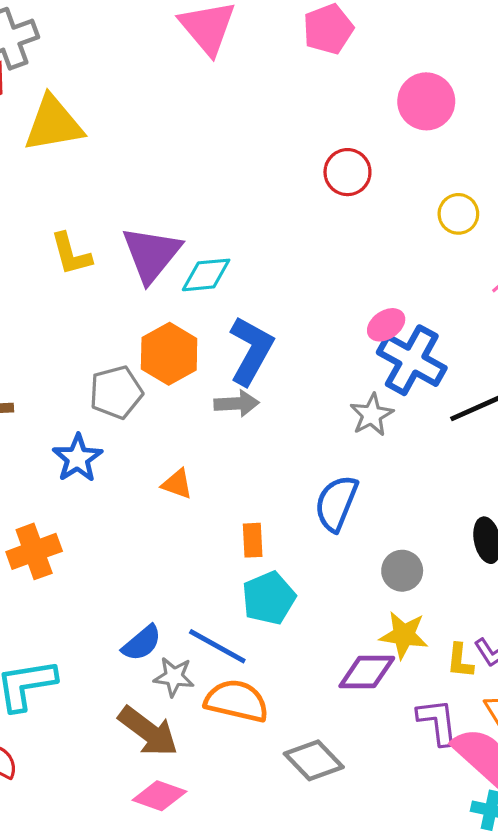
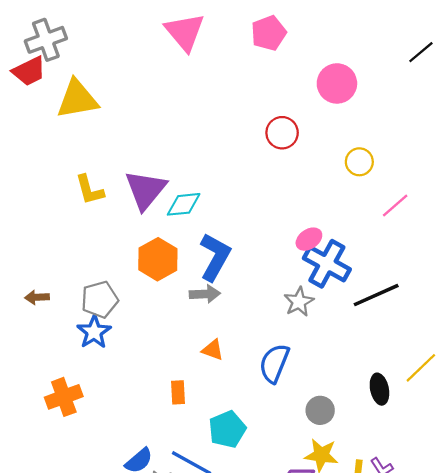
gray pentagon: (116, 392) -> (100, 300), moved
orange triangle: (177, 484) -> (213, 350), moved
orange rectangle: (253, 540) -> (178, 392), moved

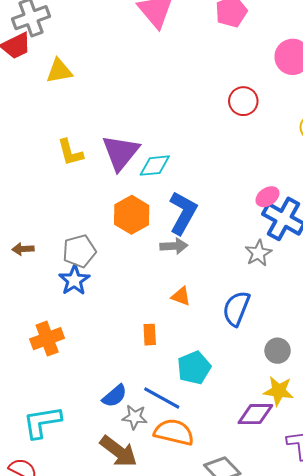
yellow triangle: (77, 99) -> (59, 71), size x0.7

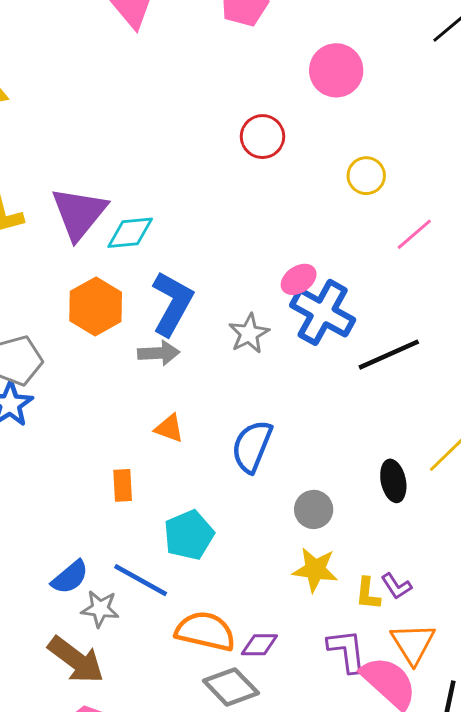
gray star: (258, 253) -> (249, 334), moved
purple diamond: (255, 414) -> (259, 645), moved, size x0.7
orange semicircle: (174, 432) -> (205, 631), moved

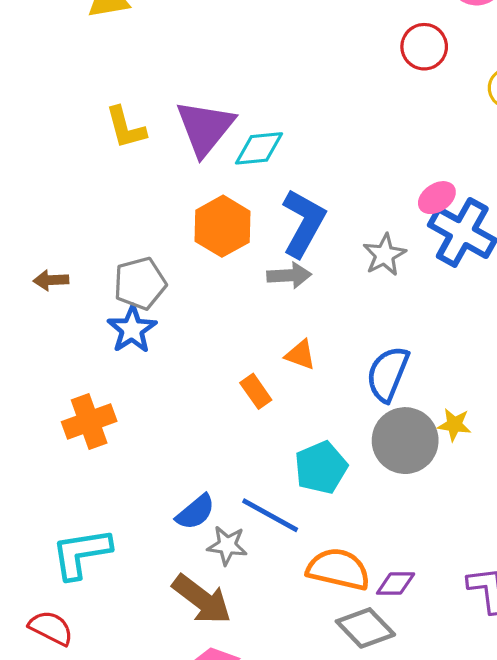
red circle: (262, 137) -> (424, 47), moved
orange rectangle: (123, 485) -> (256, 391), moved, turned -32
gray circle: (314, 509) -> (405, 441), moved, size x1.6
yellow star: (315, 570) -> (454, 425), moved, size x0.7

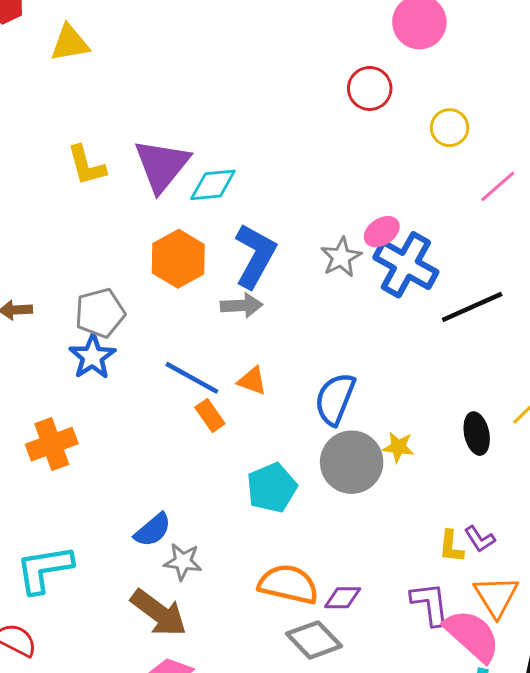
gray star: (384, 255) -> (341, 257), moved
blue line: (270, 515) -> (192, 378), moved

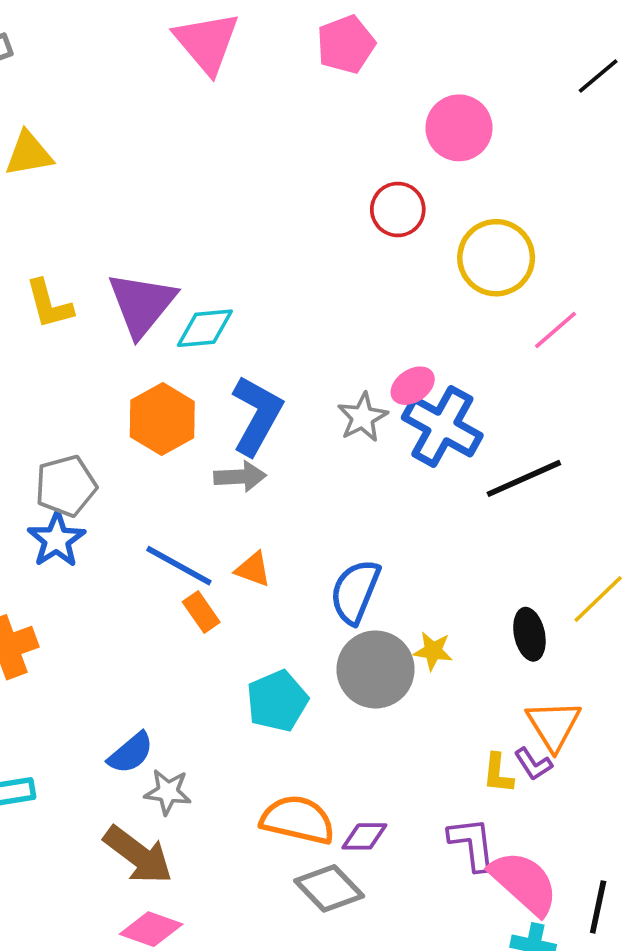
yellow circle: (450, 128) -> (496, 258), size x1.6
orange triangle: (496, 596) -> (554, 725), moved

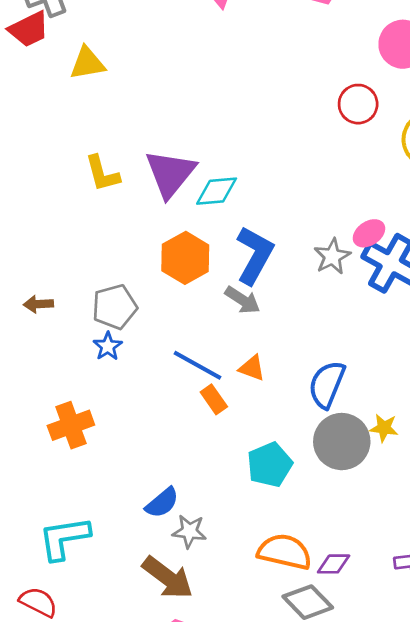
gray arrow: (240, 477) -> (242, 300), turned 36
blue star: (57, 540) -> (108, 346), size x0.7

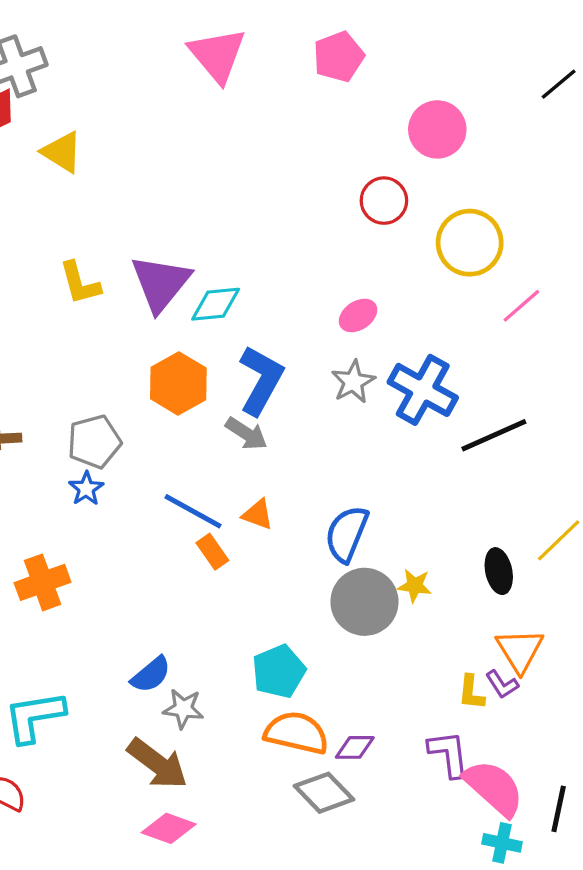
yellow triangle: (87, 63) -> (62, 152), turned 42
pink ellipse: (369, 233) -> (358, 315), moved
cyan pentagon: (270, 465) -> (279, 671), moved

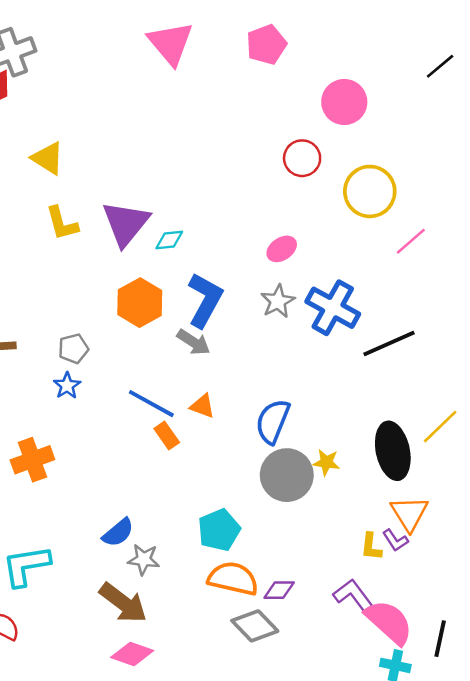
yellow triangle: (62, 152) -> (48, 158), moved
cyan diamond: (216, 304) -> (169, 240), size x0.7
gray pentagon: (94, 442) -> (73, 349), size x0.7
black ellipse: (499, 571) -> (393, 451), size x1.6
purple L-shape: (449, 754) -> (353, 595), turned -30

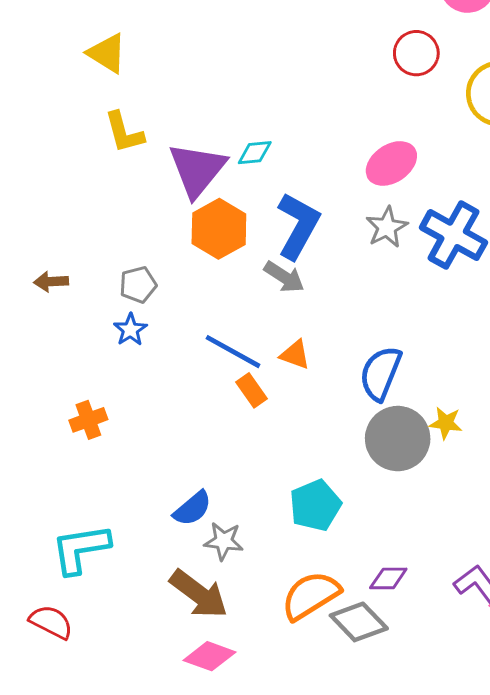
purple triangle: (126, 223) -> (197, 170), moved
pink ellipse: (282, 249) -> (391, 163), size x1.4
orange cross: (32, 460) -> (88, 420), size x0.7
orange semicircle: (233, 579) -> (311, 596), moved, turned -45

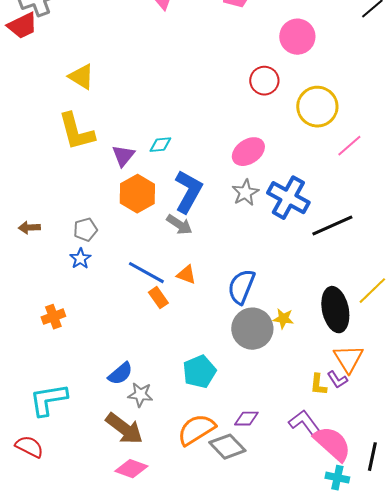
yellow triangle: (107, 53) -> (81, 77), moved
yellow L-shape: (124, 132) -> (76, 132), size x1.4
purple triangle: (197, 170) -> (123, 156), size x0.6

